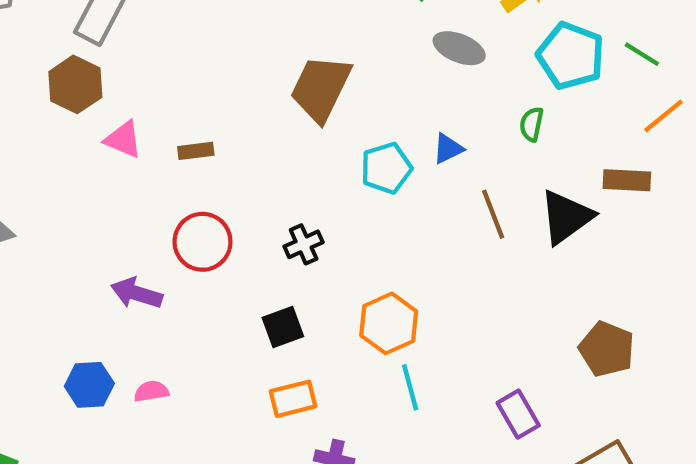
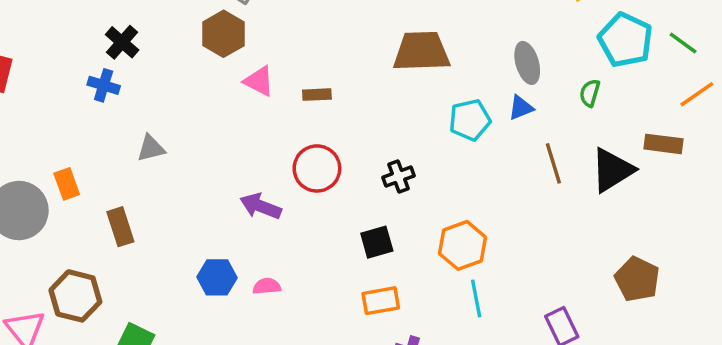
gray ellipse: (459, 48) -> (527, 63), moved, turned 48
brown trapezoid: (321, 88) -> (422, 51), turned 58

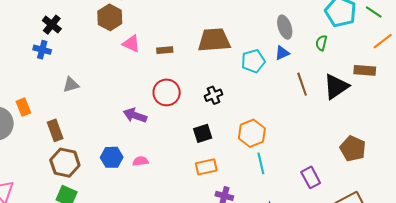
brown trapezoid: (422, 51) -> (214, 40), moved
brown hexagon: (75, 296) -> (65, 163), moved

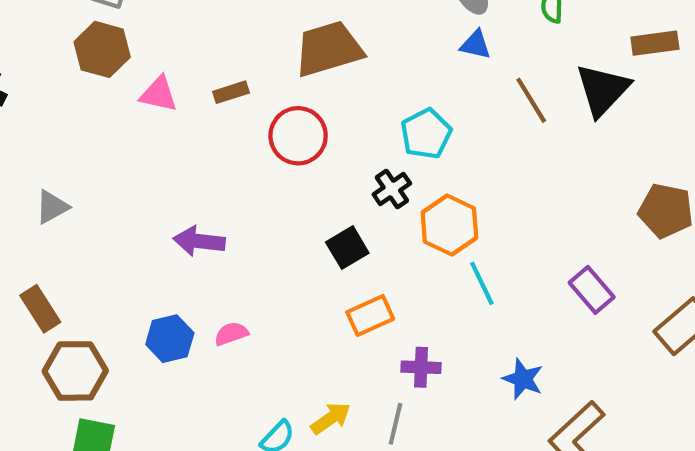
blue triangle: (282, 53) -> (476, 45), turned 49
cyan pentagon: (253, 61) -> (426, 134), moved
red circle: (167, 92) -> (298, 136), moved
black cross: (213, 95) -> (392, 189), moved

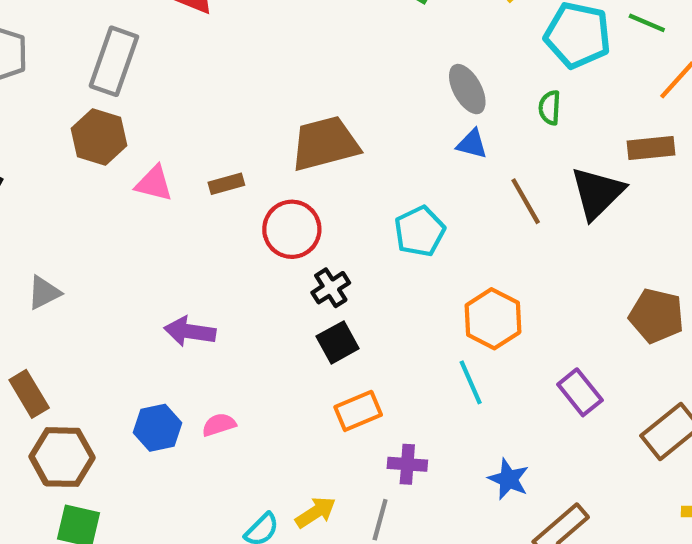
black cross: (392, 189) -> (331, 288), moved
orange hexagon: (449, 225) -> (493, 319), moved

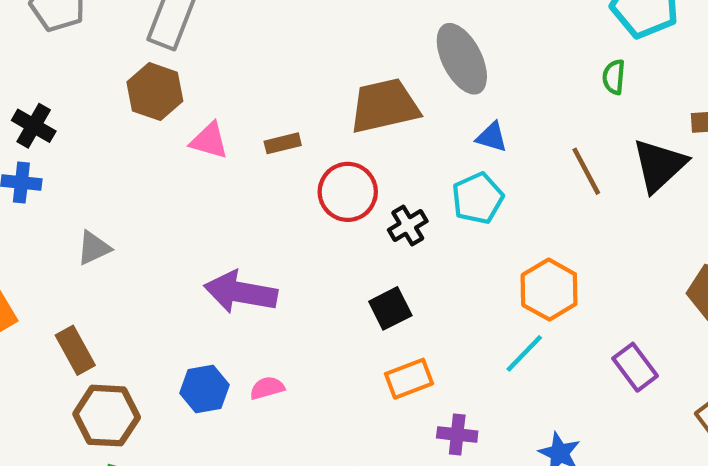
gray ellipse: (467, 89) -> (462, 59), moved, size x1.4
blue triangle: (472, 144) -> (492, 137), moved
black cross: (331, 288) -> (408, 226), moved
purple arrow: (190, 331) -> (241, 292), size x1.4
cyan line: (471, 382) -> (524, 353), turned 66

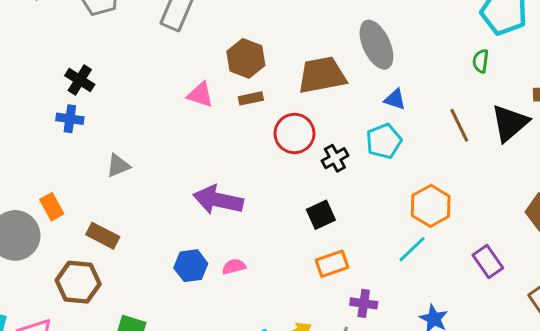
brown hexagon: (155, 92) -> (246, 58), moved
brown rectangle: (75, 350) -> (103, 236), turned -36
brown hexagon: (107, 416) -> (78, 282), moved

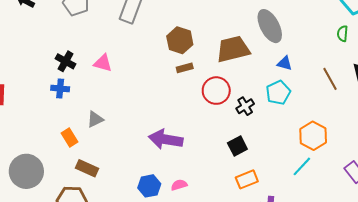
pink triangle: (200, 95) -> (103, 63), moved
orange rectangle: (52, 207) -> (70, 137), moved

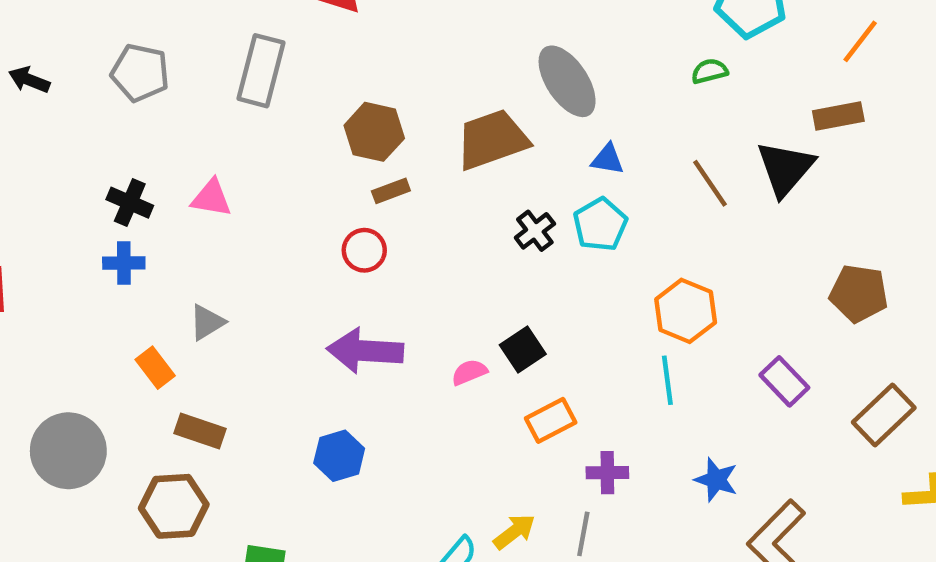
green semicircle: (343, 34) -> (710, 71), moved, turned 77
red circle: (216, 91) -> (364, 250), moved, size x0.7
black cross: (245, 106) -> (535, 231), moved
cyan line: (302, 166) -> (667, 380), turned -45
pink semicircle: (179, 185) -> (469, 372), moved

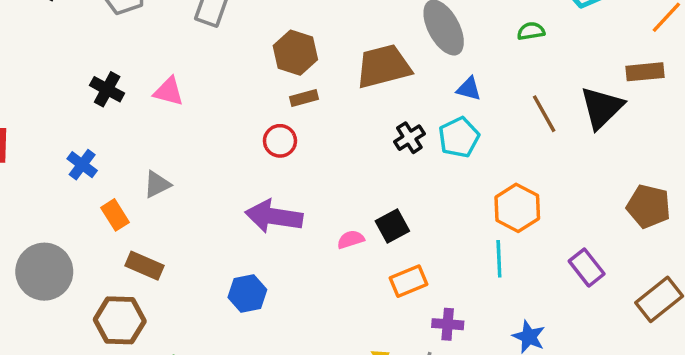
green semicircle: (710, 71) -> (531, 31), moved
blue cross: (124, 263) -> (82, 165), moved, turned 32

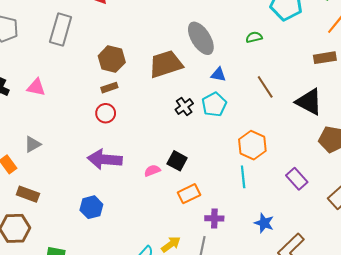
brown rectangle: (304, 98) -> (109, 88), moved
black triangle: (602, 108) -> (309, 102), moved, turned -44
black square: (392, 226) -> (177, 161), turned -30

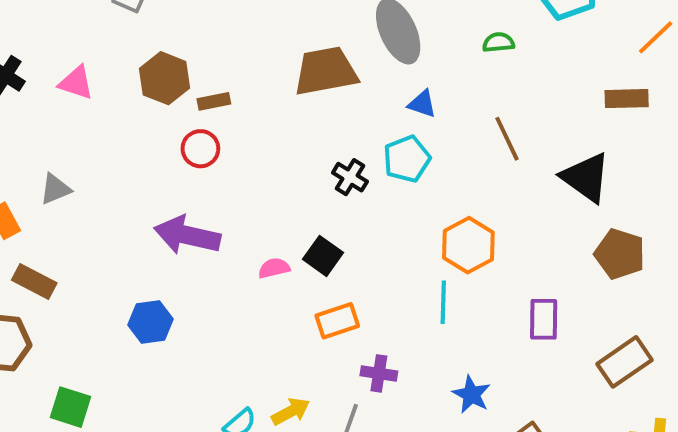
brown hexagon: (112, 59) -> (165, 78), moved
black cross: (184, 107) -> (350, 177), moved, turned -30
purple rectangle: (297, 179) -> (544, 319), turned 35

